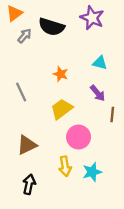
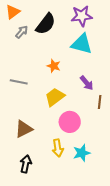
purple star: (92, 18) -> (82, 16), turned -30
black semicircle: (52, 27) -> (46, 24), turned -70
cyan triangle: (100, 63) -> (82, 44), moved, size x1.6
gray line: (21, 92) -> (19, 82), turned -54

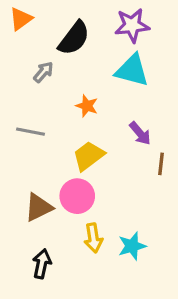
gray arrow: (22, 32) -> (43, 72), moved
pink circle: (70, 122) -> (77, 196), moved

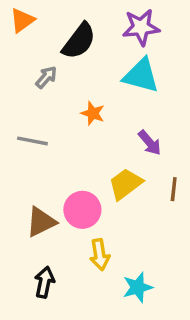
yellow trapezoid: (89, 156) -> (125, 184), moved
brown line: (161, 164) -> (174, 189), moved
cyan star: (132, 246) -> (138, 287), moved

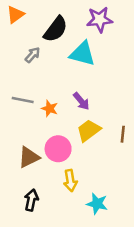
cyan triangle: (141, 75) -> (82, 54), moved
orange star: (93, 113) -> (50, 109), moved
purple arrow: (150, 143) -> (81, 101), moved
cyan star: (138, 287) -> (97, 204), turned 30

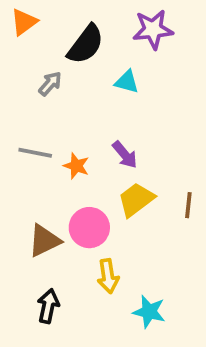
cyan triangle: (82, 54) -> (127, 82), size x0.6

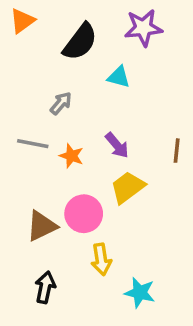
gray arrow: (50, 84) -> (61, 103), moved
brown line: (188, 205) -> (177, 151), moved

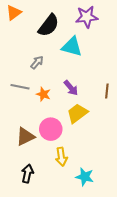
cyan triangle: (119, 77) -> (72, 47), size x1.5

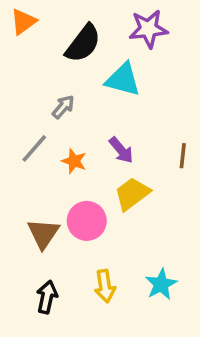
gray line: (20, 87) -> (34, 148), turned -60
brown triangle: (25, 137) -> (43, 234), turned -30
yellow arrow: (61, 157) -> (105, 286), moved
cyan star: (85, 177) -> (161, 284), moved, turned 30

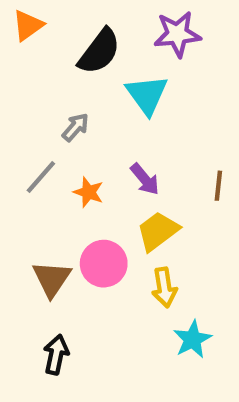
cyan triangle: (123, 80) -> (147, 95), turned 39
yellow arrow: (105, 286) -> (164, 287), moved

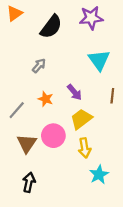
cyan triangle: (147, 95) -> (99, 60), moved
gray line: (41, 177) -> (17, 110), moved

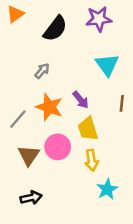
orange star: (46, 99) -> (49, 107), size x1.6
yellow trapezoid: (81, 119) -> (88, 129), turned -70
black arrow: (29, 182) -> (31, 198), turned 66

